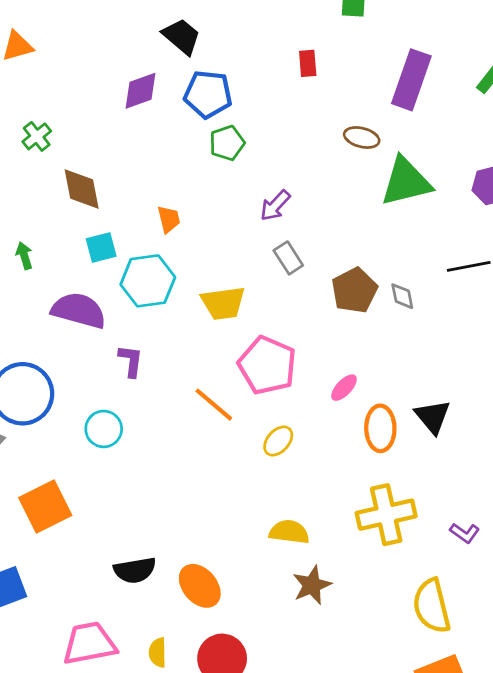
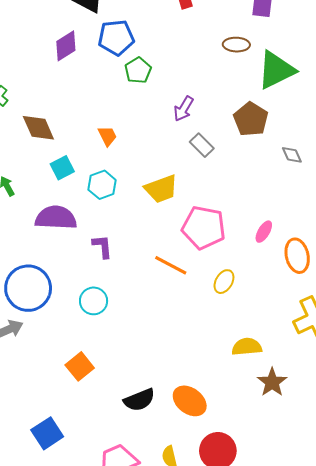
cyan hexagon: (148, 281) -> (102, 185), size x0.7
brown pentagon: (354, 290) -> (251, 119), moved
orange square: (45, 507) -> (80, 366), moved, size x0.7

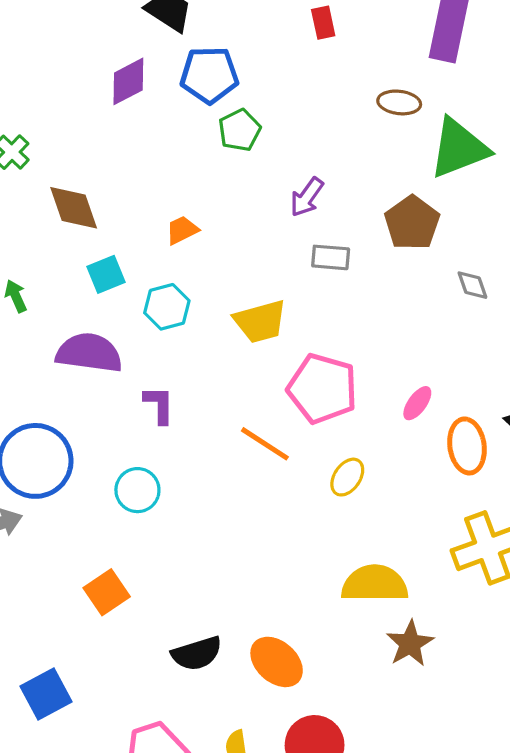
orange trapezoid: (107, 136) -> (182, 230), turned -95
gray rectangle: (202, 145) -> (331, 257), turned -45
yellow semicircle: (247, 347) -> (375, 584), size x1.4

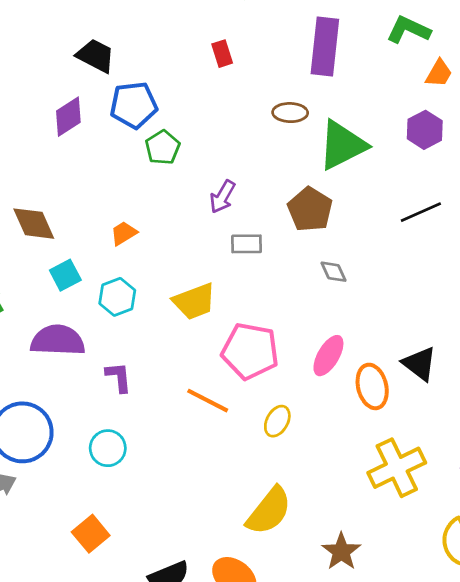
gray diamond: (472, 285) -> (333, 272), moved
pink ellipse: (417, 403) -> (328, 356), size x1.4
yellow semicircle: (375, 584) -> (269, 511), moved, turned 134

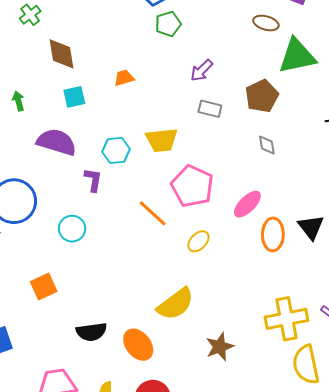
cyan hexagon: (117, 297) -> (116, 150), moved
yellow cross: (397, 468) -> (287, 319), moved

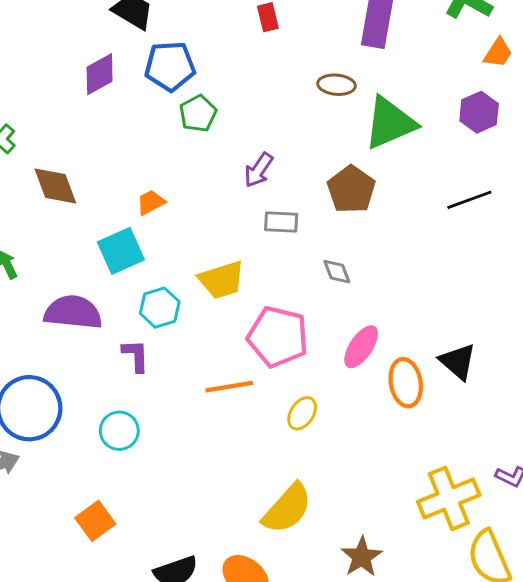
cyan square: (74, 97) -> (121, 251), moved, size x1.4
gray diamond: (267, 145) -> (337, 272), moved
orange line: (153, 213) -> (229, 387), turned -40

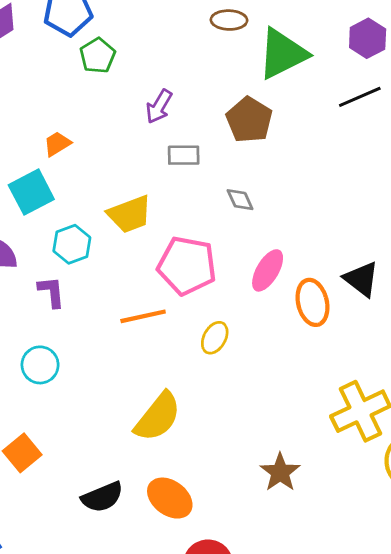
black line: (469, 200) -> (360, 97), moved
yellow semicircle: (287, 509) -> (158, 417), moved

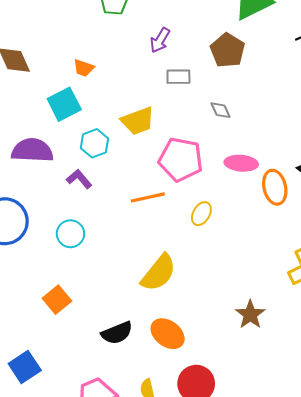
orange trapezoid: (57, 144) -> (84, 68), turned -130
pink ellipse: (268, 270) -> (241, 163), turned 64
purple L-shape: (51, 292) -> (79, 179), turned -35

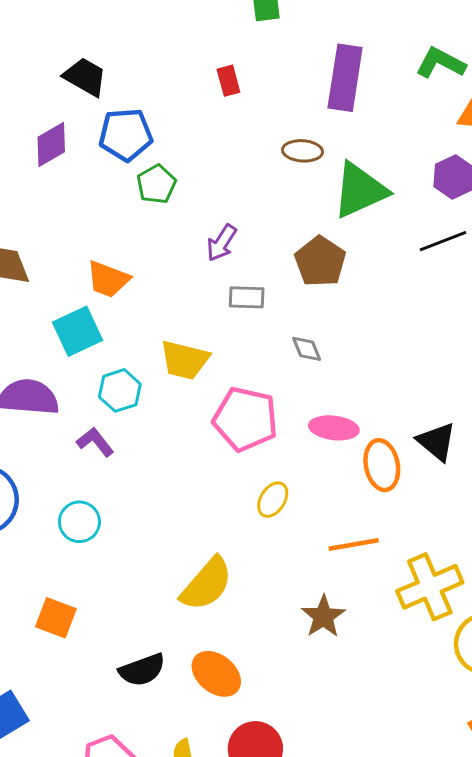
orange trapezoid: (84, 68) -> (108, 279), size x1.4
yellow trapezoid: (138, 121) -> (185, 360), turned 32
orange line: (148, 197) -> (354, 545), moved
orange square: (57, 300) -> (56, 618), turned -32
brown star: (250, 315) -> (323, 616), moved

